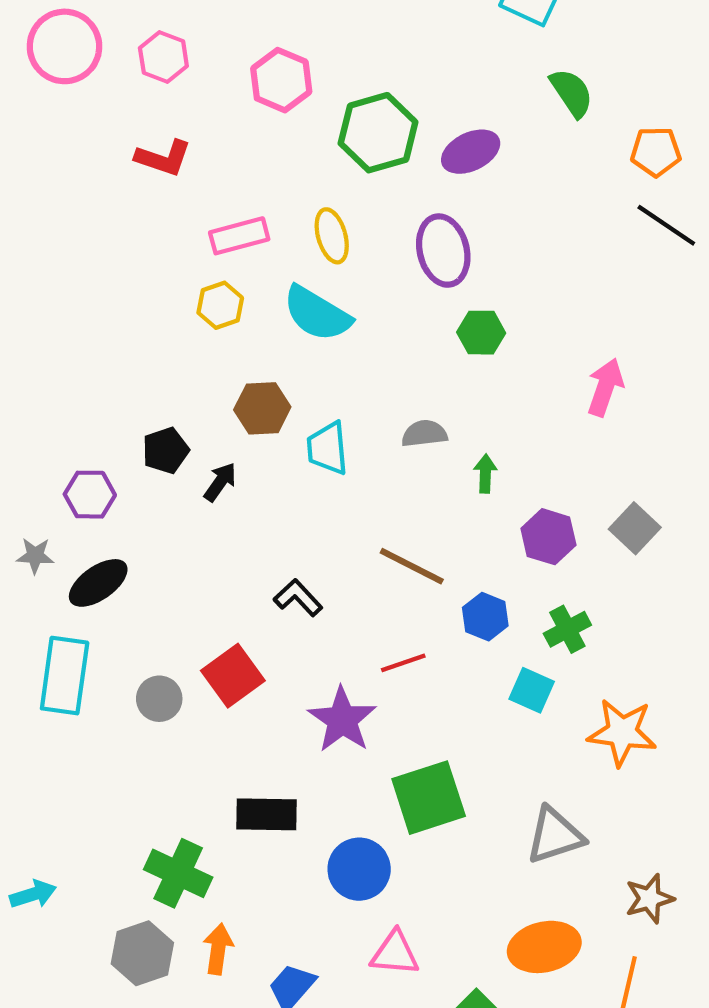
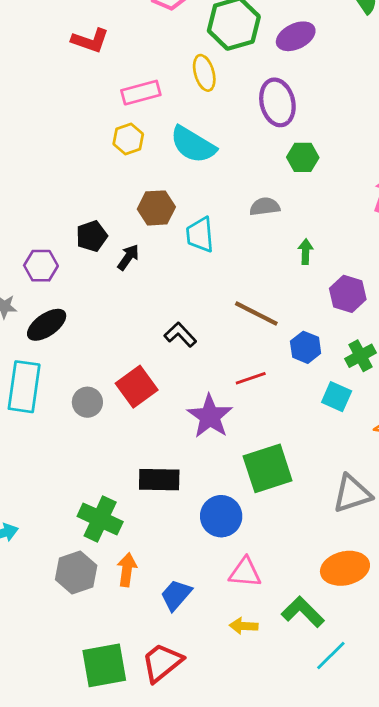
yellow ellipse: (332, 236) -> (204, 73), moved
gray semicircle: (424, 434) -> (265, 207), moved

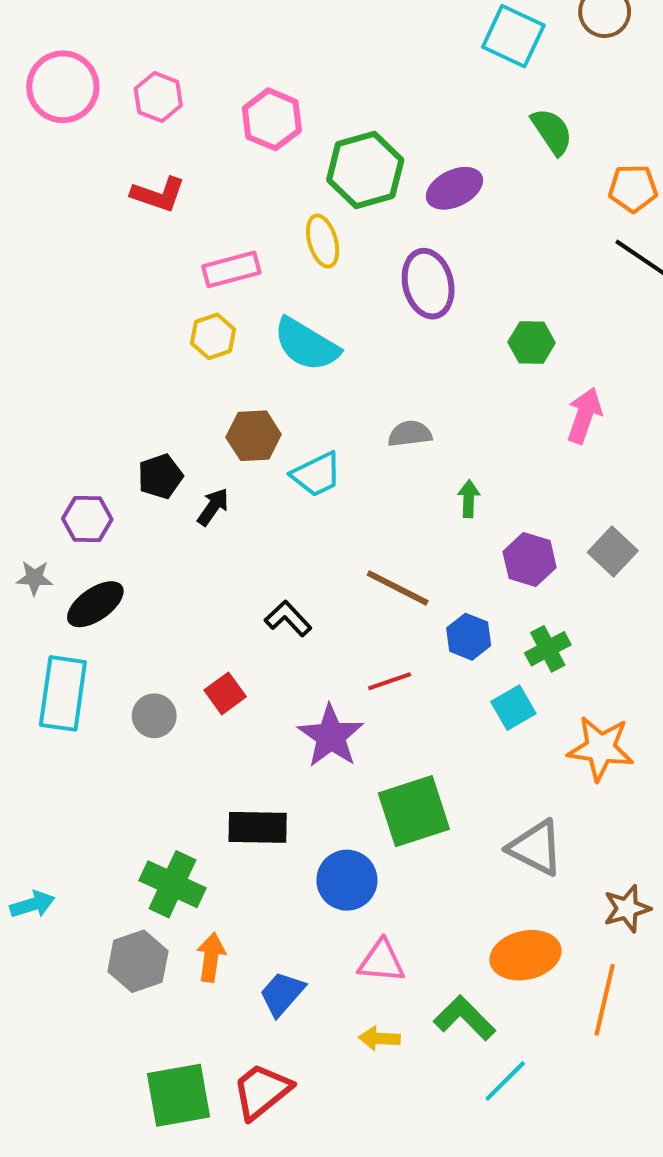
green hexagon: (303, 157) -> (532, 342), moved
cyan trapezoid: (200, 235) -> (317, 474), turned -111
red square: (137, 387) -> (225, 693), size x0.7
cyan square: (337, 397) -> (513, 708), turned 36
gray triangle: (352, 494) -> (536, 848), turned 45

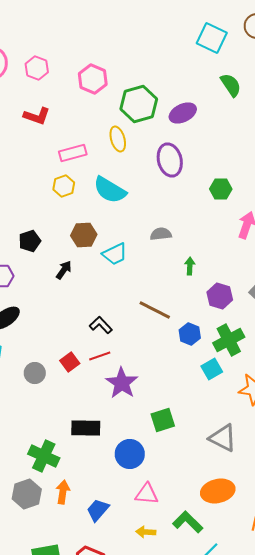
black pentagon: (160, 476) -> (30, 241), moved
green cross: (548, 649) -> (229, 340), size x1.4
red line: (390, 681) -> (100, 356), moved
green square: (414, 811) -> (163, 420), size x0.7

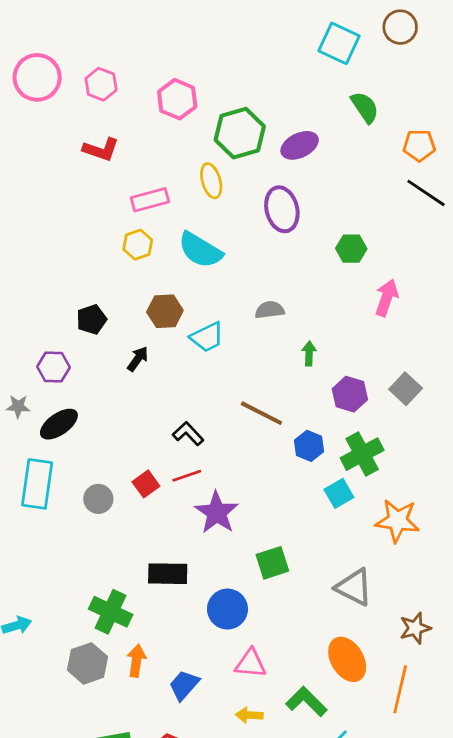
orange ellipse: (218, 491) -> (347, 659), turned 72

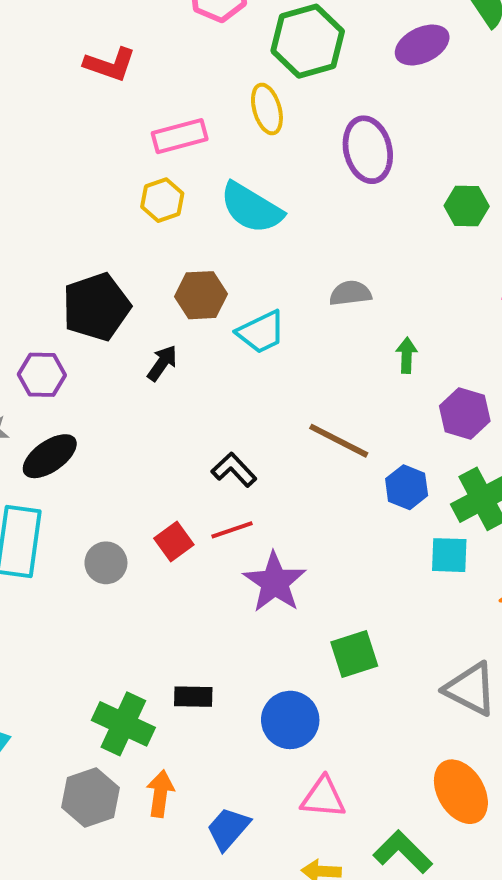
purple ellipse: (300, 145) -> (422, 45), moved
black pentagon: (92, 319) -> (96, 307), size x1.6
cyan square: (339, 493) -> (449, 555), turned 32
black rectangle: (168, 574) -> (193, 697), moved, size x0.7

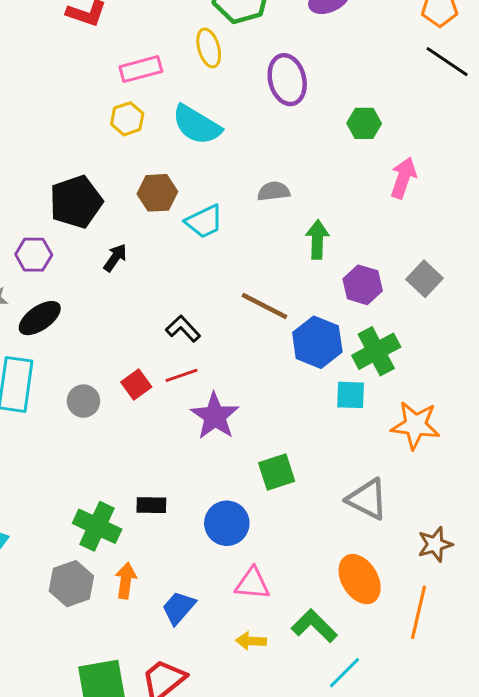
green arrow: (407, 355) -> (317, 240), size x1.4
black arrow: (162, 363) -> (115, 258), moved
blue hexagon: (407, 487) -> (317, 342), size x1.5

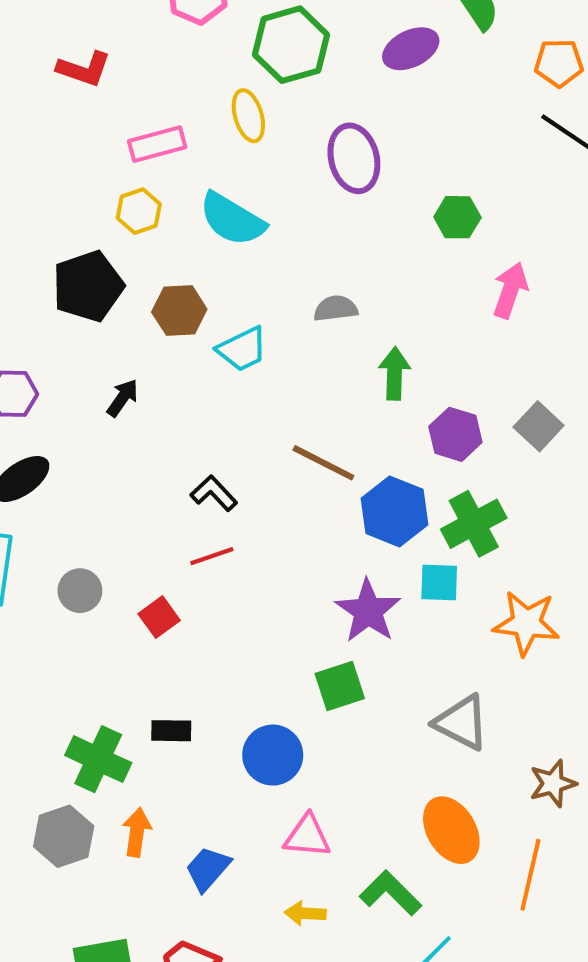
black pentagon: (76, 202) -> (88, 286), moved
red square: (136, 384) -> (159, 617), moved
purple star: (215, 416) -> (368, 611), moved

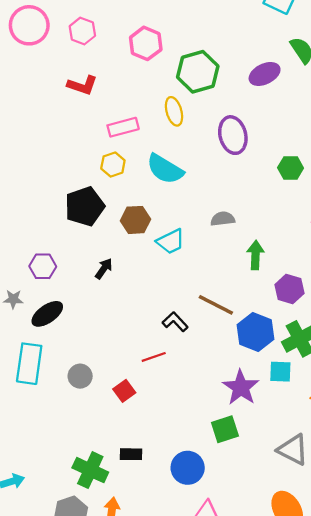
black L-shape: (214, 493) -> (175, 322), moved

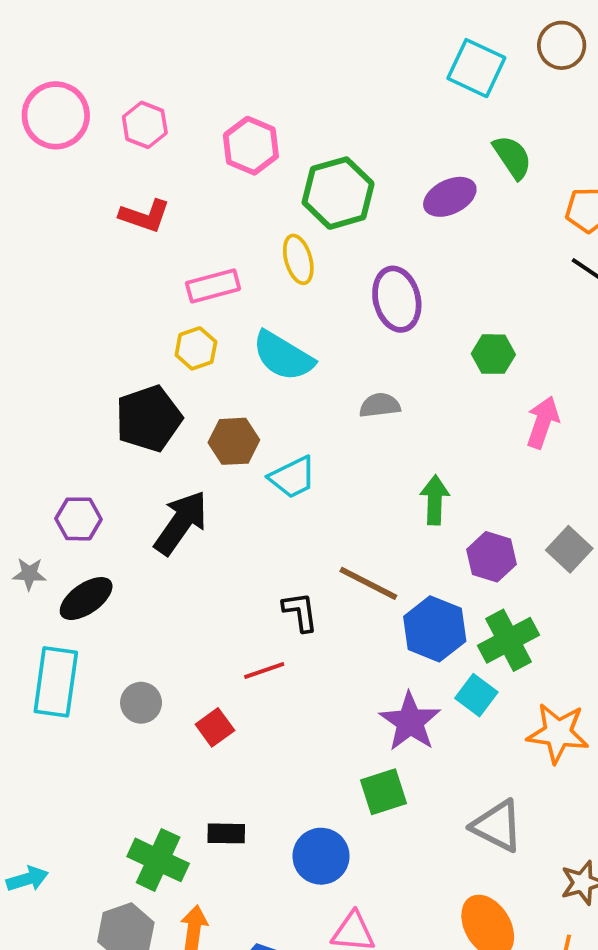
gray semicircle: (223, 219) -> (380, 405), moved
black arrow: (104, 269) -> (181, 523), size x1.8
black L-shape: (175, 322) -> (300, 612), turned 35
cyan square: (280, 372) -> (476, 695), turned 35

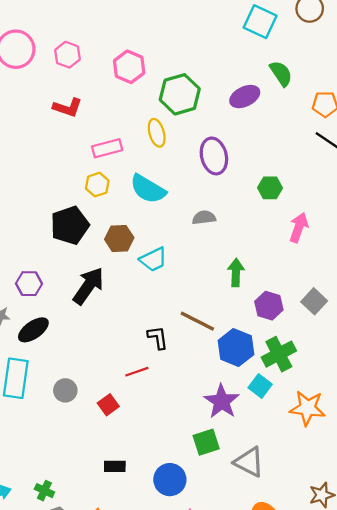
gray triangle: (497, 826) -> (249, 462), moved
green cross: (158, 860) -> (44, 491), moved, size x0.6

